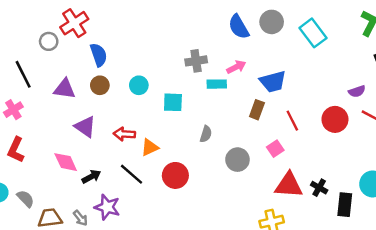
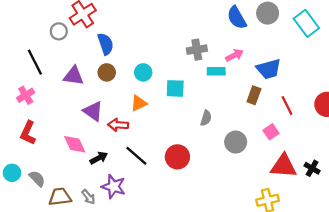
red arrow: (124, 134) -> (118, 125), moved
orange triangle: (150, 147) -> (139, 103), moved

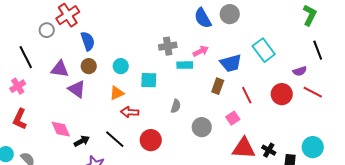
cyan rectangle: (306, 23) -> (264, 50), moved
purple triangle: (93, 111) -> (77, 89), moved
red arrow: (118, 125) -> (130, 112), moved

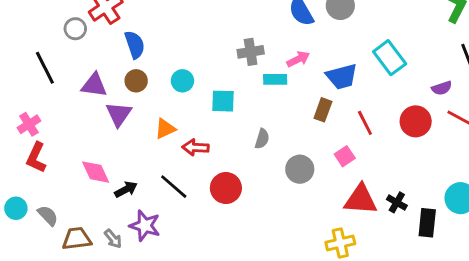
pink cross: (18, 86) -> (29, 124), moved
purple triangle: (77, 89) -> (119, 114), turned 30
orange triangle: (117, 93) -> (165, 129), moved

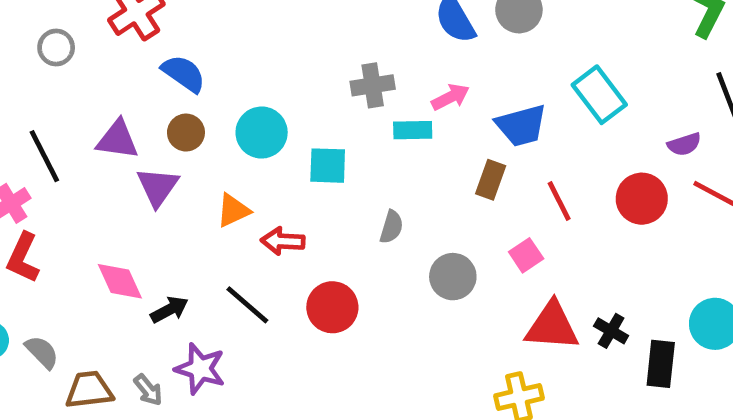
gray circle: (75, 29) -> (56, 47), moved
blue semicircle: (135, 45) -> (184, 73), turned -36
black line: (45, 68) -> (44, 156), moved
cyan circle: (182, 81) -> (262, 133), size x1.4

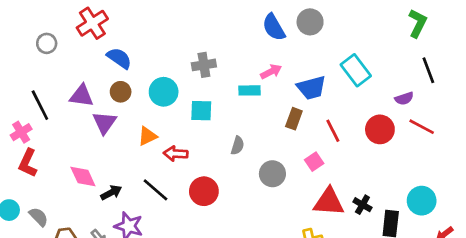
gray cross: (373, 85) -> (204, 65), moved

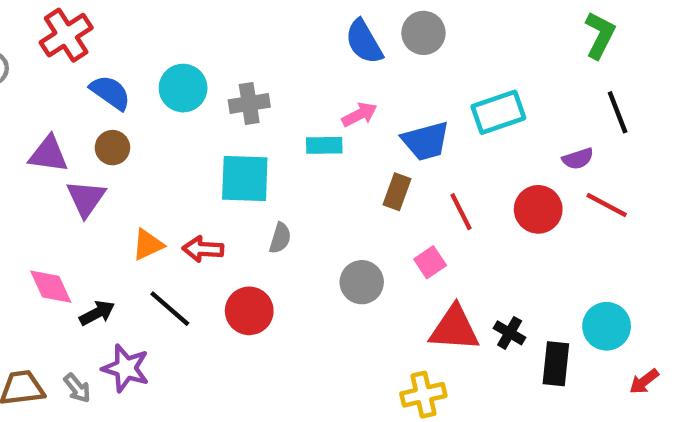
cyan rectangle: (356, 70) -> (498, 112), turned -72
cyan circle: (164, 92) -> (183, 88), moved
cyan square: (201, 111) -> (245, 178), size x1.4
orange triangle: (147, 136) -> (148, 245), moved
gray semicircle: (237, 146) -> (280, 238), moved

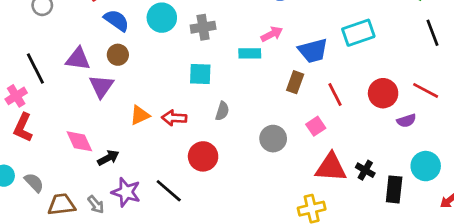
purple semicircle: (578, 159) -> (406, 121), moved
cyan square: (245, 178) -> (200, 74), size x0.7
black line: (170, 309) -> (169, 191), moved

